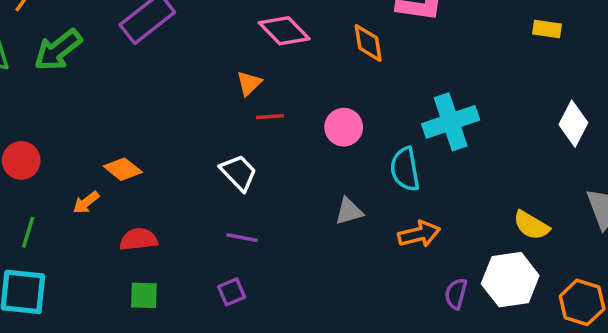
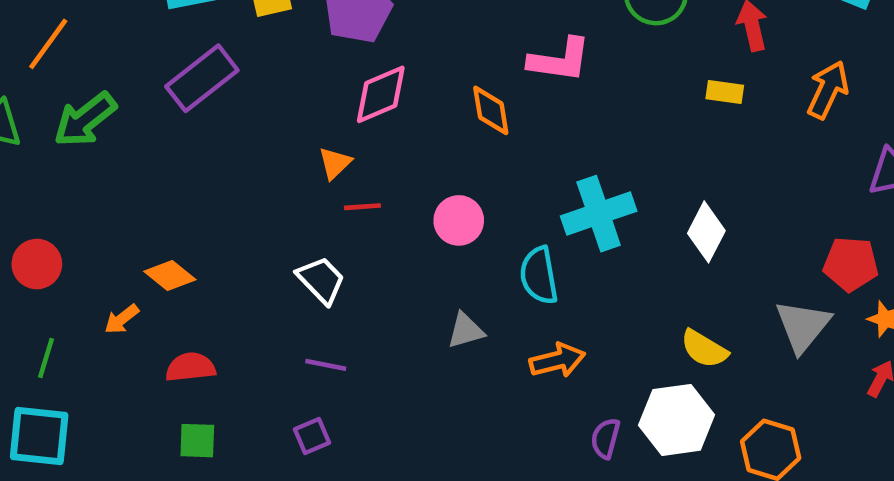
pink diamond: (284, 31) -> (381, 94), turned -69
white diamond: (573, 124) -> (706, 232), moved

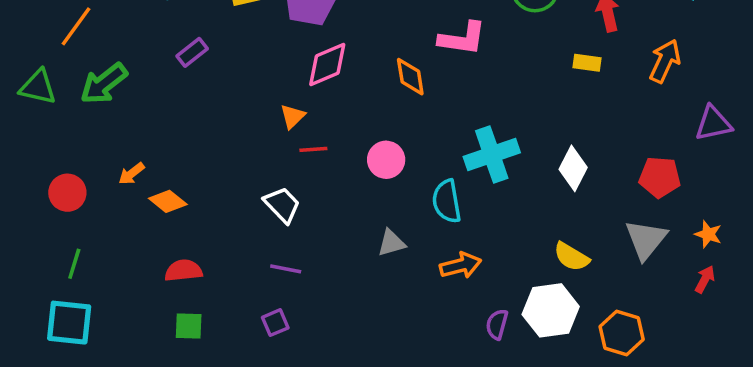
purple rectangle: (202, 78) -> (192, 52), size x0.6
red pentagon: (851, 264) -> (660, 177), moved
orange arrow: (122, 319) -> (131, 174), moved

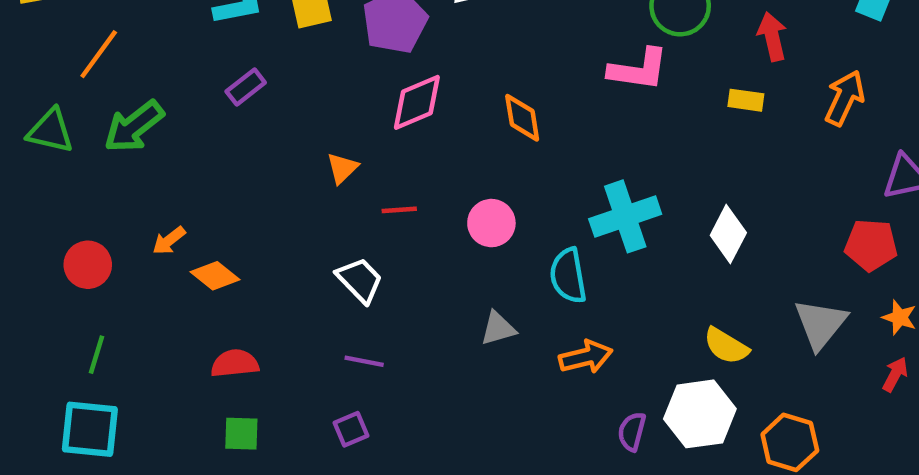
pink L-shape: (462, 39) -> (638, 69), moved
orange triangle: (293, 116) -> (342, 168), moved
red pentagon: (660, 177) -> (871, 245), moved

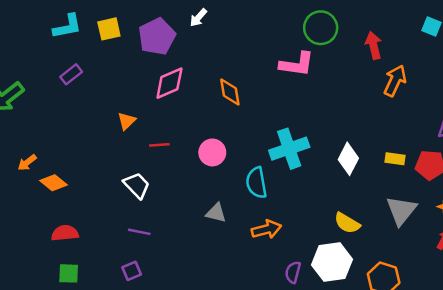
orange arrow: (845, 98) -> (395, 81), moved
yellow rectangle: (746, 100) -> (395, 159), moved
gray triangle: (498, 328) -> (216, 213), turned 30

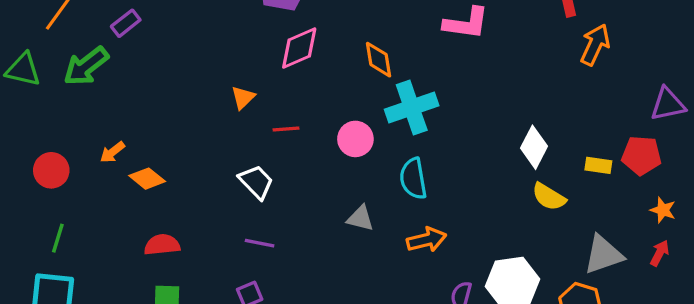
purple rectangle: (71, 74) -> (126, 23), moved
cyan cross: (289, 149) -> (412, 108), moved
yellow rectangle: (395, 159) -> (598, 165), moved
gray triangle: (401, 210) -> (603, 255), moved, turned 32
yellow semicircle: (347, 223) -> (549, 197), moved

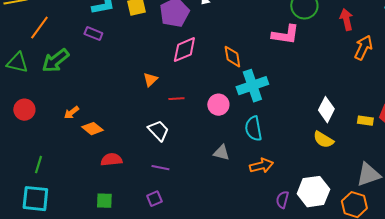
purple rectangle: (126, 23) -> (93, 34), moved, turned 60
red circle: (51, 170) -> (24, 110), moved
yellow semicircle: (549, 197) -> (323, 140), moved
red semicircle: (162, 245) -> (111, 160), moved

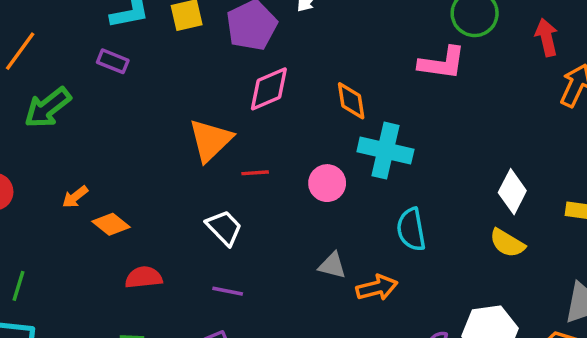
orange triangle: (150, 80) -> (211, 140), size x1.8
cyan cross: (252, 86) -> (385, 151), turned 32
cyan semicircle: (253, 129) -> (411, 229), moved
orange arrow: (261, 166) -> (377, 288), moved

